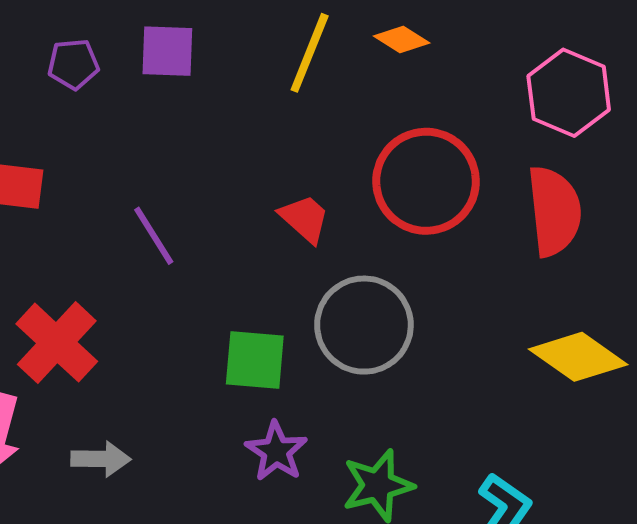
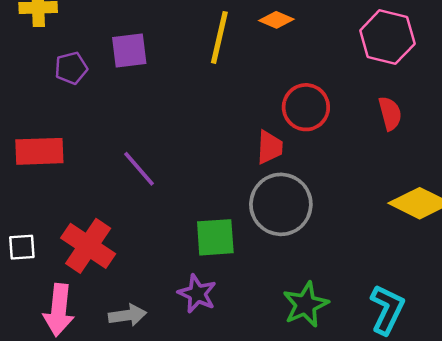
red circle: (426, 181) -> (306, 107), size x0.7
red semicircle: (554, 211) -> (390, 113), size x0.6
red trapezoid: (305, 219) -> (270, 147), moved, turned 60
purple star: (276, 451) -> (197, 294), moved

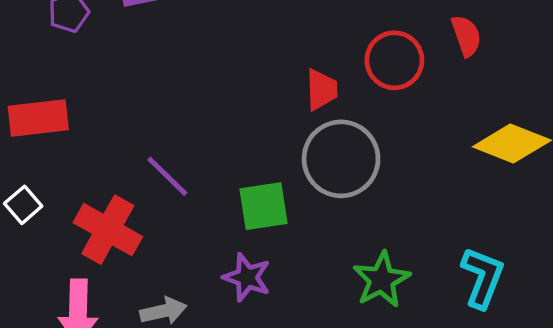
red circle: (306, 107) -> (394, 60), moved
purple line: (139, 169) -> (167, 176), moved
white square: (22, 247) -> (23, 205), moved, turned -32

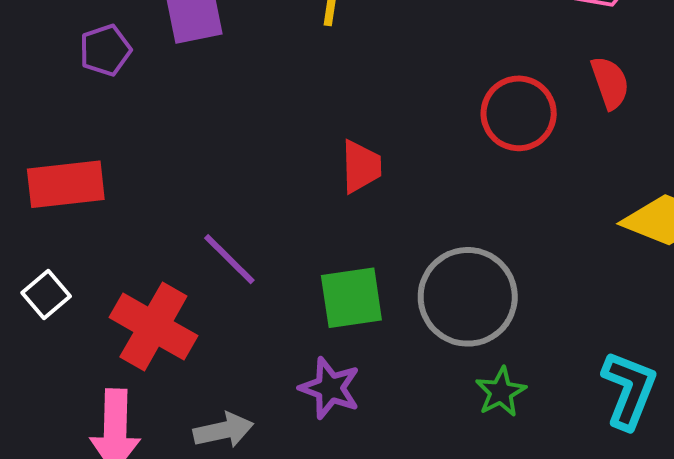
red trapezoid: (321, 90) -> (361, 166), moved
gray circle: (341, 159) -> (468, 297), moved
green star: (382, 280) -> (501, 392), size x0.7

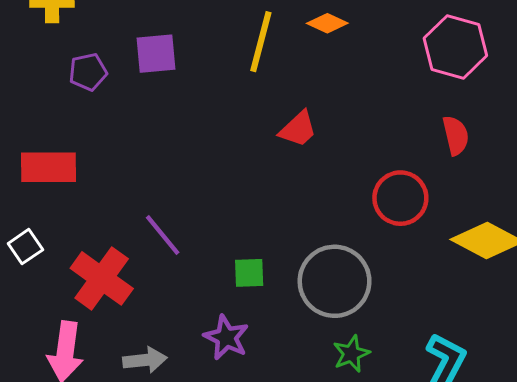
red circle: (519, 113) -> (400, 198), moved
red trapezoid: (361, 166) -> (298, 129), moved, turned 42
green square: (351, 298) -> (249, 273), size x0.7

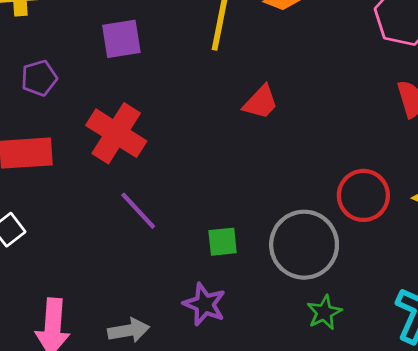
purple pentagon: (88, 72) -> (39, 78), moved
red circle: (400, 198) -> (363, 195), moved
red cross: (102, 278) -> (116, 133), moved

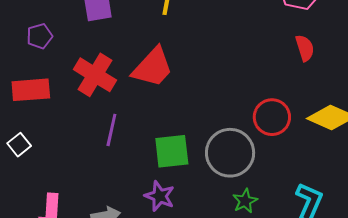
red trapezoid: (261, 102) -> (153, 67), moved, size x1.6
purple line: (138, 211) -> (111, 130), turned 56
green square: (223, 242) -> (172, 151), size x1.6

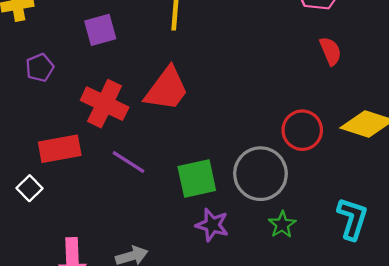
red rectangle: (31, 90) -> (60, 149), moved
purple line: (111, 130) -> (129, 162), turned -64
purple star: (160, 196) -> (212, 225), moved

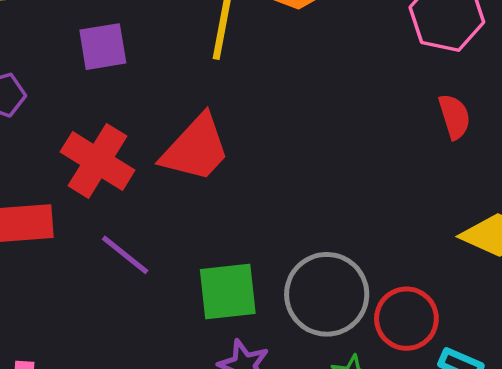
red circle: (302, 130) -> (406, 319), moved

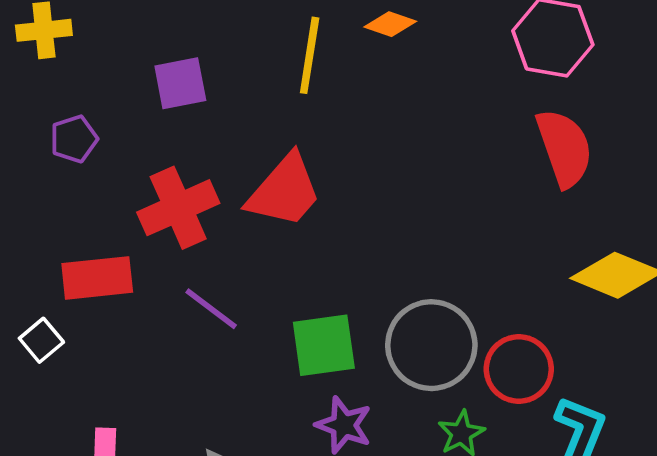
red semicircle: (454, 117) -> (564, 148), size x1.6
red cross: (98, 161) -> (178, 208), turned 36

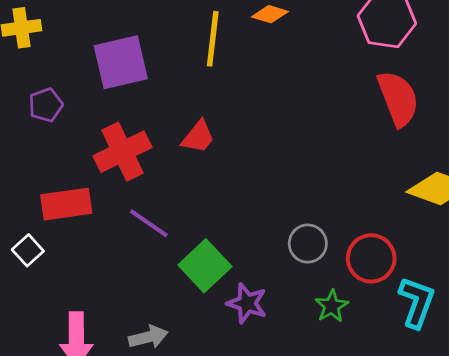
purple square: (180, 83) -> (121, 62), size x1.4
red trapezoid: (284, 191) -> (198, 137), size x0.6
green square: (324, 345) -> (205, 266), moved, turned -33
gray circle: (431, 345) -> (308, 244), size x0.6

